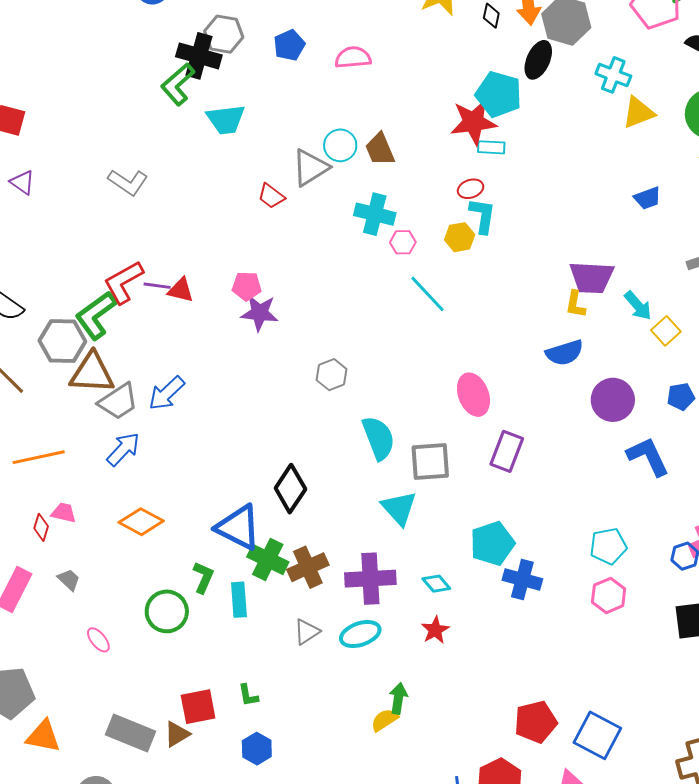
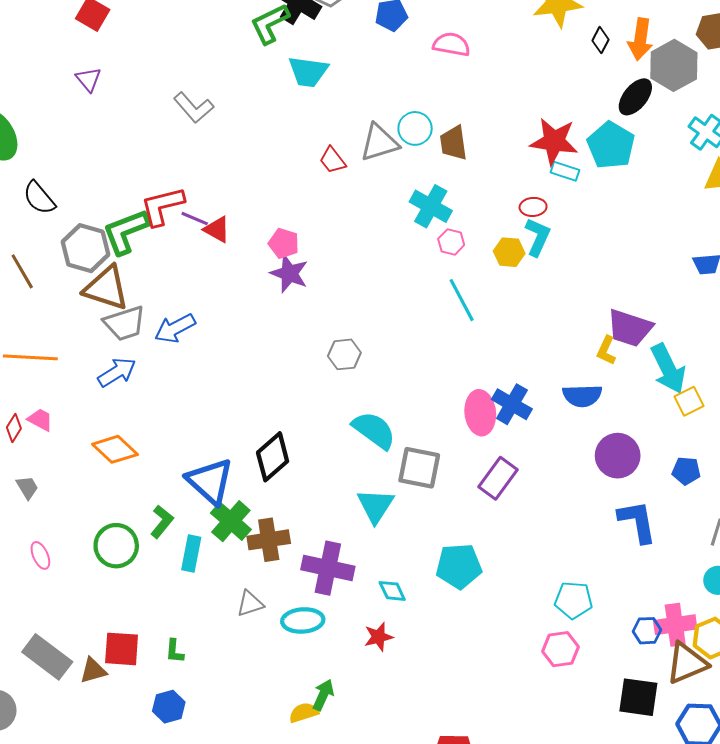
cyan pentagon: (499, 94) -> (611, 145), moved
cyan arrow: (638, 306) -> (668, 369), size x1.5
cyan semicircle: (379, 438) -> (374, 430), turned -48
blue cross: (522, 579) -> (512, 404), moved

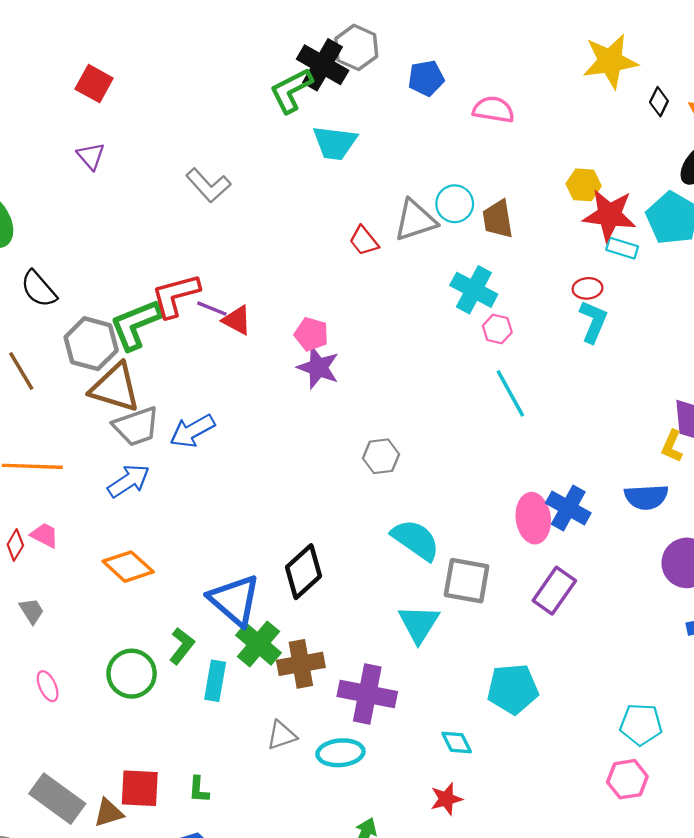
yellow hexagon: (509, 252) -> (584, 185), moved
cyan diamond: (392, 591) -> (457, 742), moved
red star: (379, 637) -> (446, 799), moved

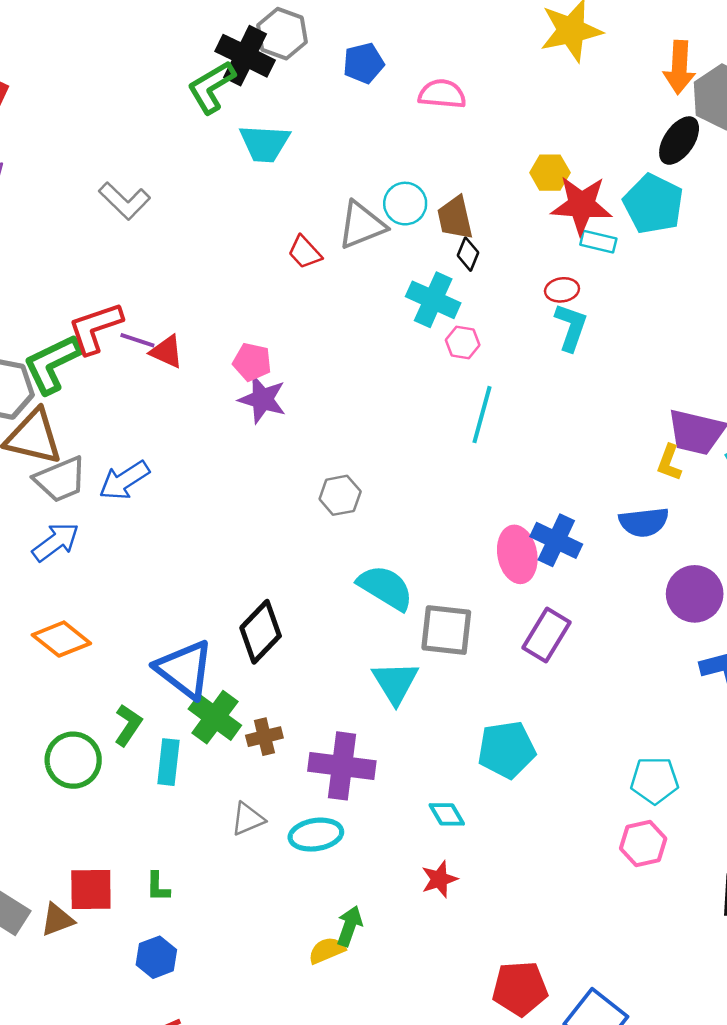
black diamond: (659, 102) -> (468, 254), moved
cyan line: (510, 393) -> (482, 415), turned 48
brown cross: (301, 664) -> (264, 737), size x0.7

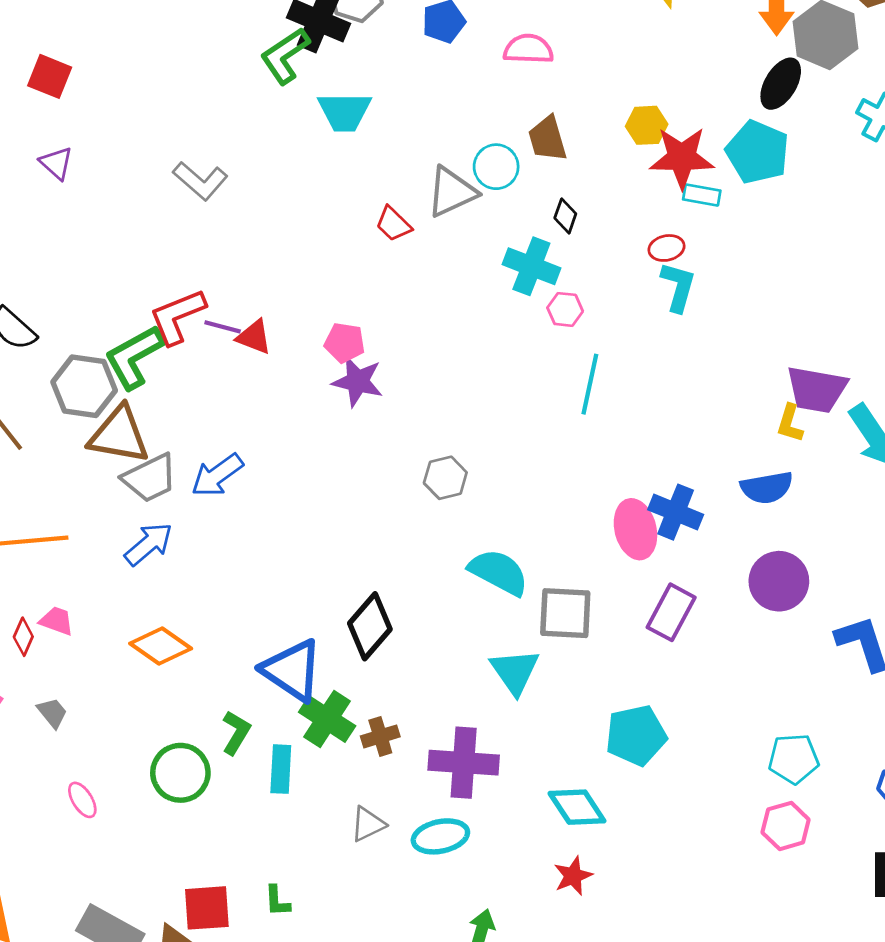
brown trapezoid: (455, 218) -> (547, 139), moved
purple circle: (695, 594) -> (779, 581), moved
cyan diamond: (447, 814) -> (577, 807), size x1.5

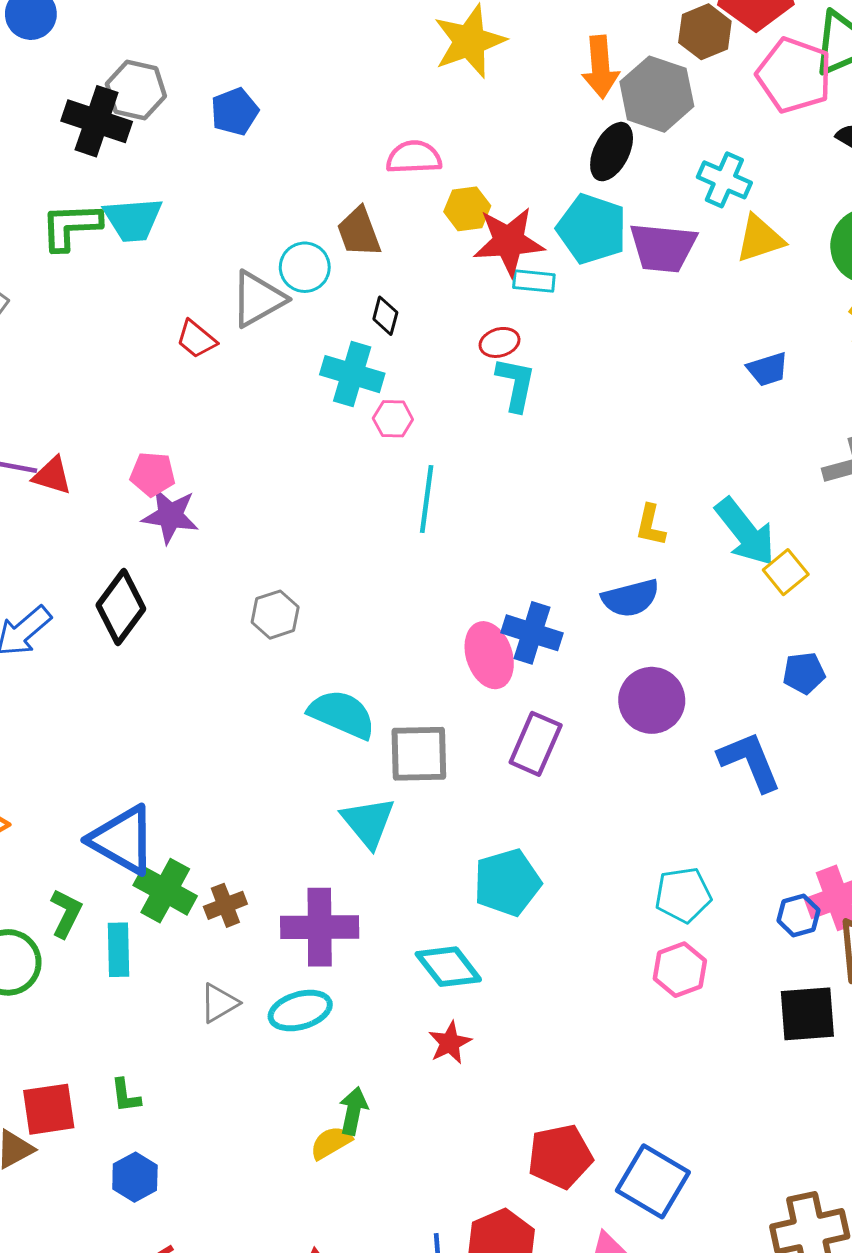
pink semicircle: (528, 49) -> (414, 157), moved
green L-shape: (285, 56) -> (71, 226), moved, turned 36
purple trapezoid: (817, 389) -> (663, 247), moved
black diamond: (370, 626) -> (121, 607), moved

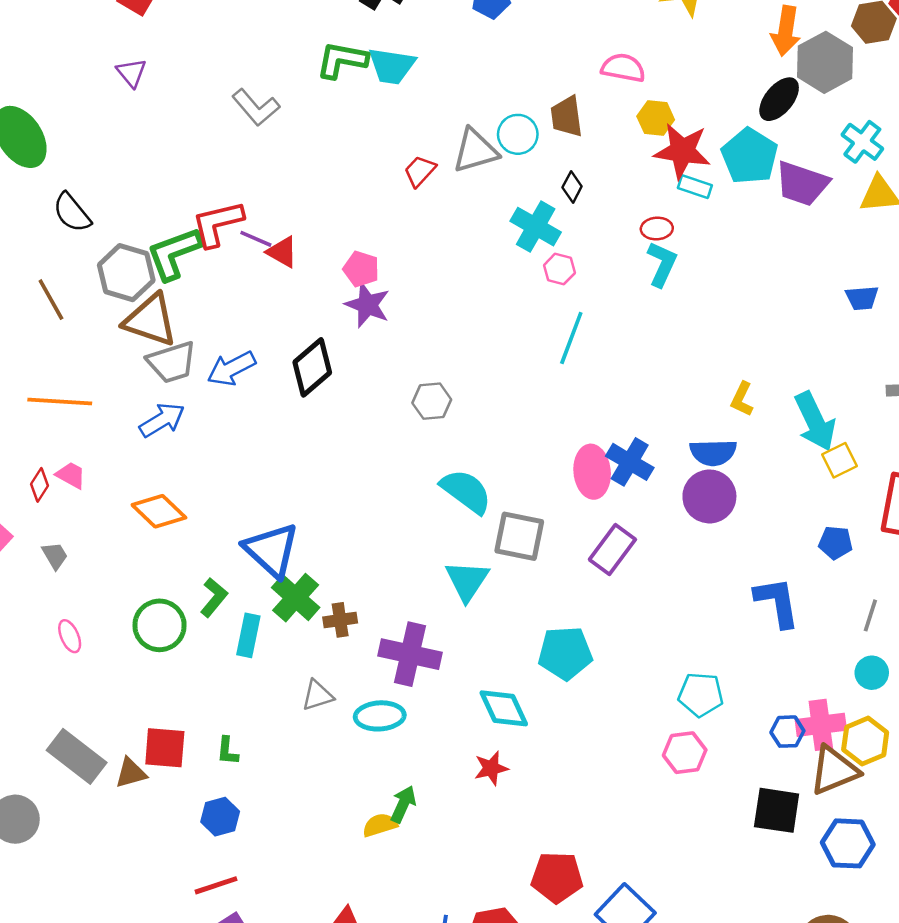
red trapezoid: (196, 339) -> (420, 171), turned 80
purple circle: (652, 700) -> (709, 496), moved

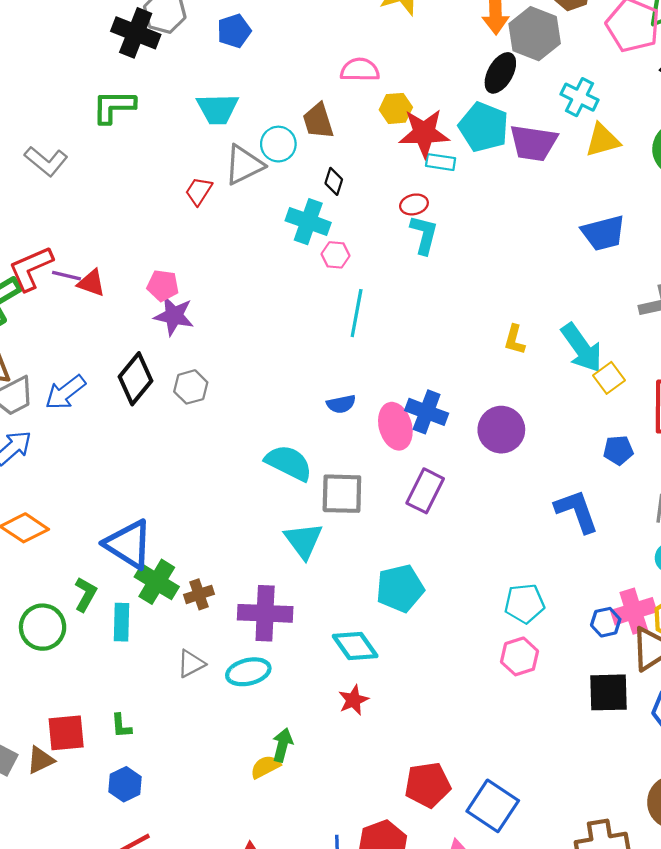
cyan trapezoid: (392, 66) -> (217, 109), moved
blue trapezoid: (862, 298) -> (603, 233), size x1.5
gray hexagon: (432, 401) -> (191, 387), moved
blue semicircle: (713, 452) -> (341, 404), moved, size x0.7

